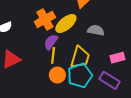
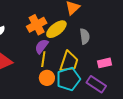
gray semicircle: (96, 30) -> (85, 36), turned 70

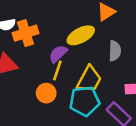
orange cross: (37, 25) -> (25, 33), moved
orange circle: (47, 78) -> (46, 93), moved

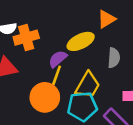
orange circle: (46, 93) -> (45, 97), size x1.5

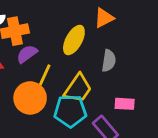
yellow ellipse: (81, 41) -> (74, 40), turned -40
purple semicircle: (58, 59) -> (27, 54), moved

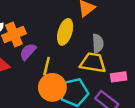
yellow trapezoid: (78, 88) -> (93, 63), moved, turned -104
orange circle: (30, 98) -> (52, 87), moved

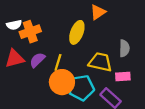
gray semicircle: (98, 43) -> (124, 48), moved
purple semicircle: (28, 52) -> (37, 60), moved

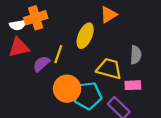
orange cross: (30, 32) -> (36, 18), moved
red triangle: (15, 59) -> (19, 47), moved
yellow line: (58, 62) -> (58, 54), moved

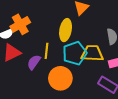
cyan pentagon: (88, 96) -> (75, 53), moved

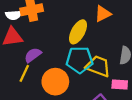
yellow line: (46, 51) -> (24, 73), moved

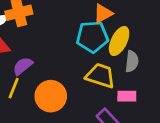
yellow ellipse: (78, 32) -> (119, 41), moved
cyan pentagon: (79, 60) -> (92, 37), moved

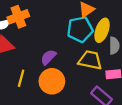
purple semicircle: (23, 66) -> (48, 57), moved

